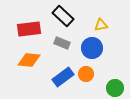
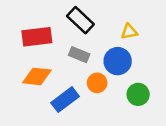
orange circle: (86, 74) -> (97, 83), moved
blue rectangle: (63, 77) -> (65, 100), moved
green circle: (115, 88) -> (138, 94), moved

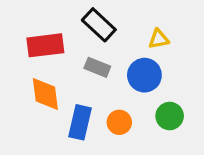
orange diamond: (37, 76) -> (45, 94), turned 76
orange circle: (97, 83) -> (119, 122), moved
blue rectangle: (65, 100) -> (80, 122), turned -40

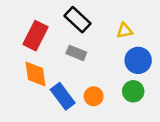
red rectangle: (45, 45) -> (35, 36), turned -56
blue circle: (144, 75) -> (138, 60), moved
blue rectangle: (80, 122) -> (63, 96), turned -50

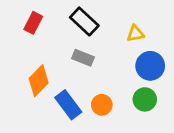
red rectangle: (35, 36) -> (33, 23), moved, size x0.7
orange diamond: (35, 74) -> (39, 81), turned 52

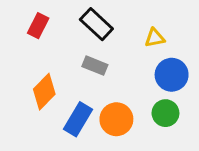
blue rectangle: (68, 105) -> (78, 119), turned 68
orange circle: (102, 105) -> (116, 119), size x1.4

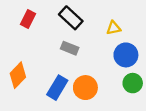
orange diamond: (44, 92) -> (18, 75), moved
green circle: (165, 113) -> (133, 83), moved

